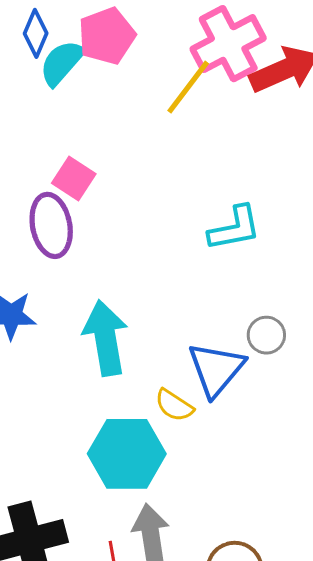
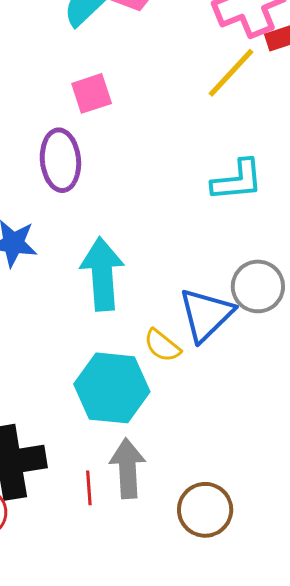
yellow line: (188, 87) -> (231, 73), moved
pink square: (74, 178) -> (92, 93), moved, turned 33
gray circle: (266, 335) -> (258, 286), size x1.4

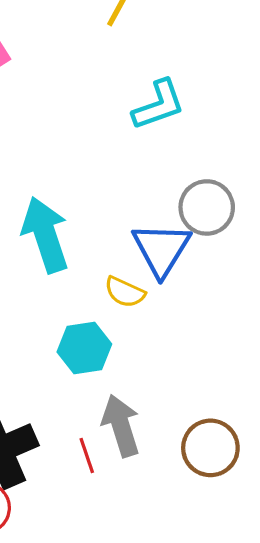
cyan hexagon: (112, 388) -> (84, 348), size x0.7

